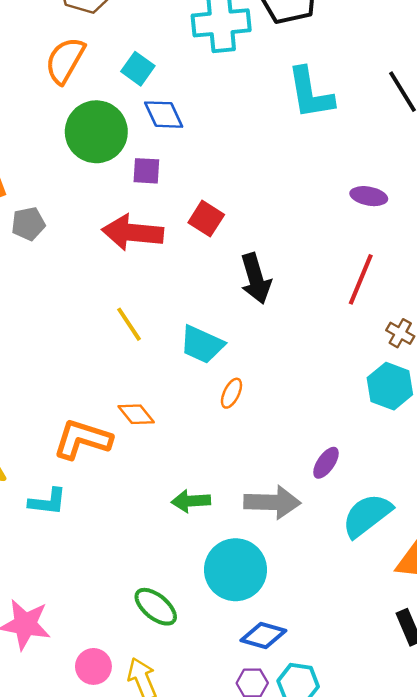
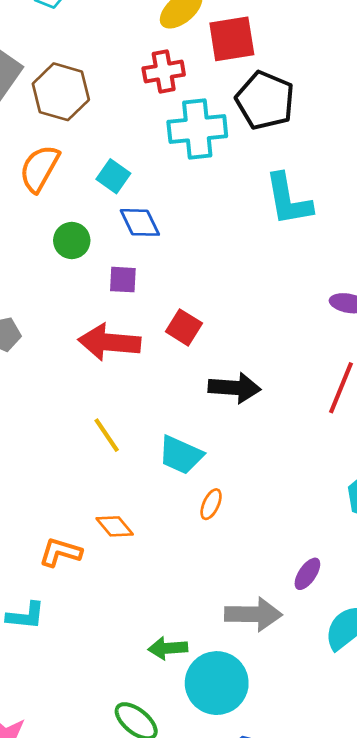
green circle: (96, 132) -> (72, 240), size x0.6
black arrow: (256, 279) -> (235, 388), turned -69
orange L-shape: (82, 439) -> (60, 552), size x0.7
green arrow: (191, 501) -> (168, 648), moved

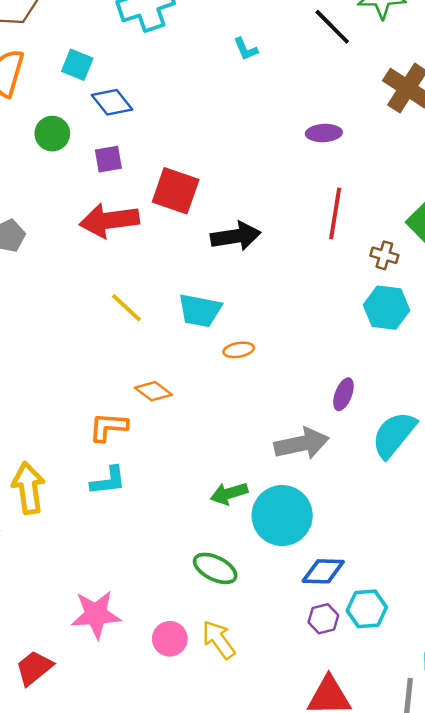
cyan L-shape: (288, 200) -> (246, 49), size x0.5
red square: (184, 327) -> (176, 191), size x1.4
orange ellipse: (211, 504) -> (239, 350), turned 68
cyan L-shape: (26, 616) -> (108, 481), moved

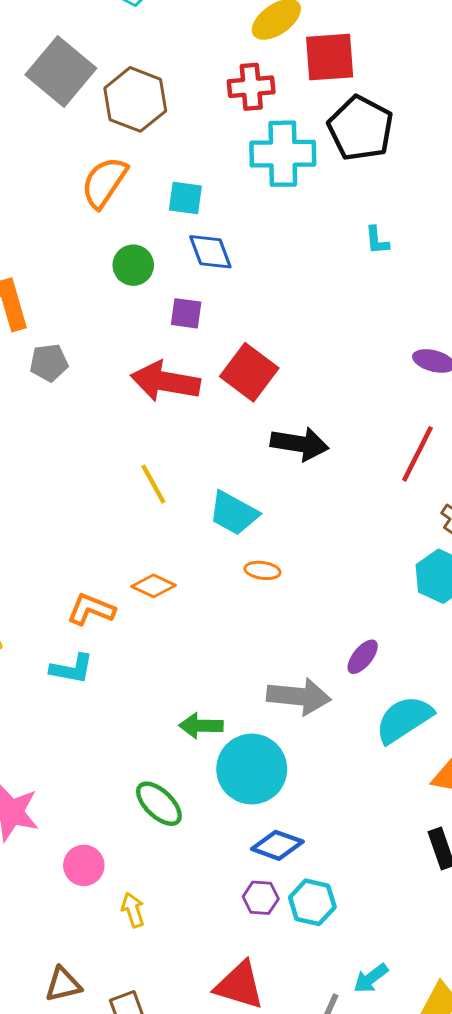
cyan square: (77, 65) -> (185, 198), turned -32
orange diamond: (153, 391) -> (154, 586), turned -30
yellow arrow: (219, 640) -> (133, 910), moved, size x0.7

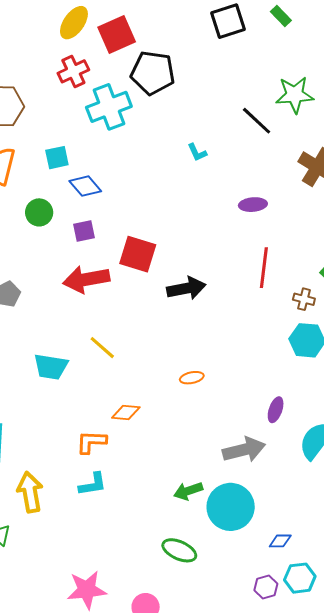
cyan L-shape: (377, 240) -> (197, 152), moved
cyan trapezoid: (234, 513) -> (51, 367), moved
blue diamond: (277, 845) -> (280, 541), moved, size x0.7

